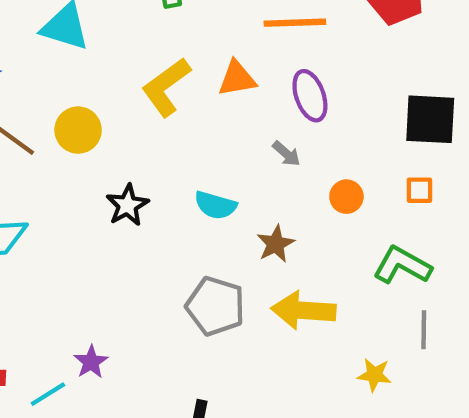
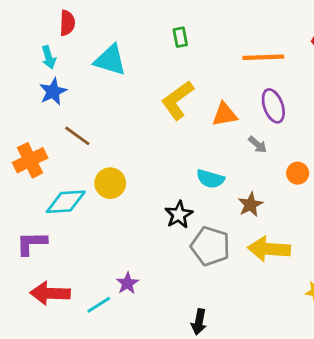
orange triangle: (237, 79) -> (225, 114), moved
yellow circle: (78, 130) -> (110, 183), moved
black star: (127, 205) -> (179, 215), moved

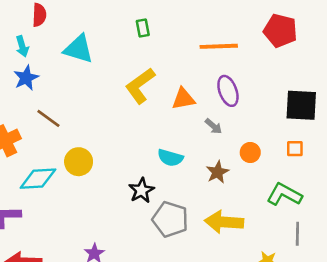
brown star: (250, 205) -> (217, 172), moved

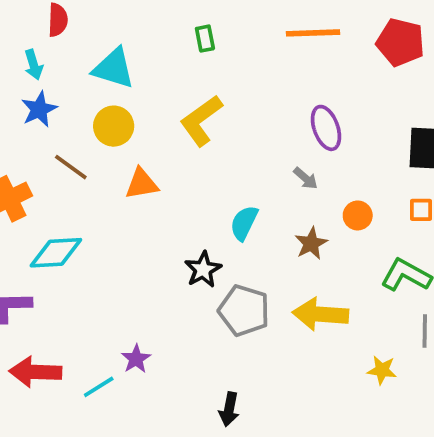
orange line: (219, 46) -> (313, 33), moved
orange triangle: (183, 99) -> (142, 184), moved
cyan semicircle: (170, 158) -> (244, 223), turned 100
yellow circle: (79, 162) -> (114, 126), moved

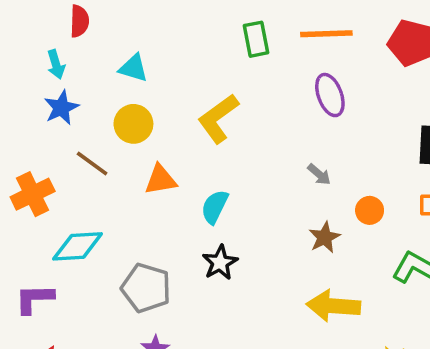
green rectangle: (205, 39) -> (256, 39), moved, size x1.4
cyan triangle: (114, 68) -> (133, 68), size x0.7
purple ellipse: (326, 128) -> (330, 95), moved
cyan semicircle: (244, 223) -> (215, 207), moved
gray pentagon: (244, 310) -> (146, 288), moved

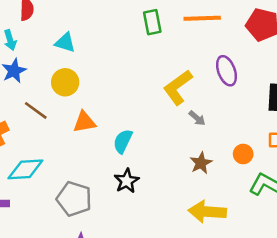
purple ellipse: (330, 95) -> (227, 71), moved
yellow L-shape: (218, 118) -> (178, 87), moved
orange circle: (370, 210) -> (243, 154), moved

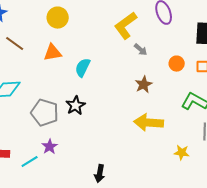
yellow circle: (65, 82) -> (58, 18), moved
orange circle: (243, 154) -> (177, 64), moved
black star: (127, 181) -> (76, 106), moved

